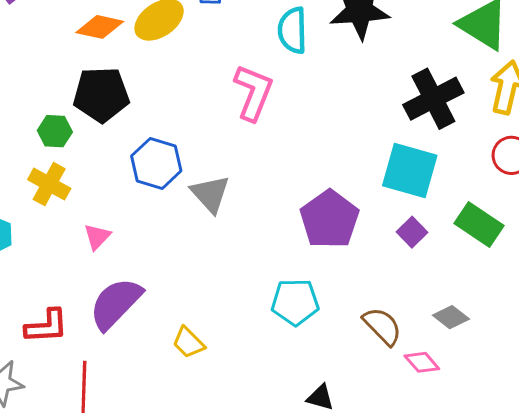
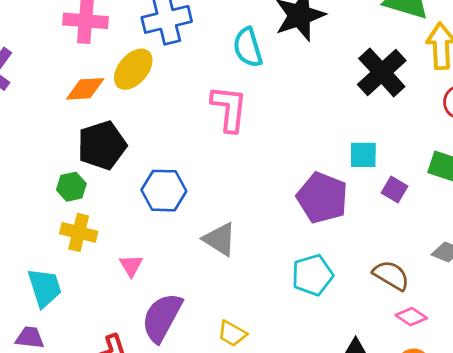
cyan square: (410, 171) -> (363, 155), moved, size x0.6
gray triangle: (210, 194) -> (220, 239), moved
pink diamond: (422, 362) -> (411, 317), moved

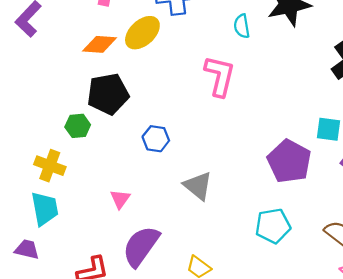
cyan semicircle: (248, 47) -> (242, 26), size x0.7
blue hexagon: (164, 191) -> (156, 139), size x0.7
yellow cross: (79, 232) -> (50, 166), moved

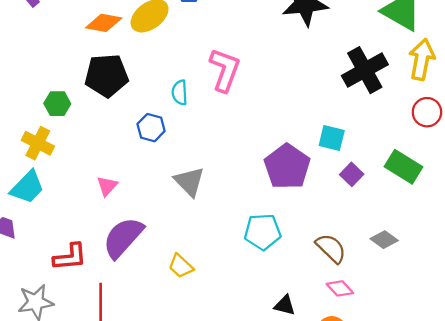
cyan semicircle: (242, 26) -> (180, 93), moved
green hexagon: (78, 126) -> (57, 104), moved
cyan trapezoid: (45, 209) -> (27, 187), turned 48

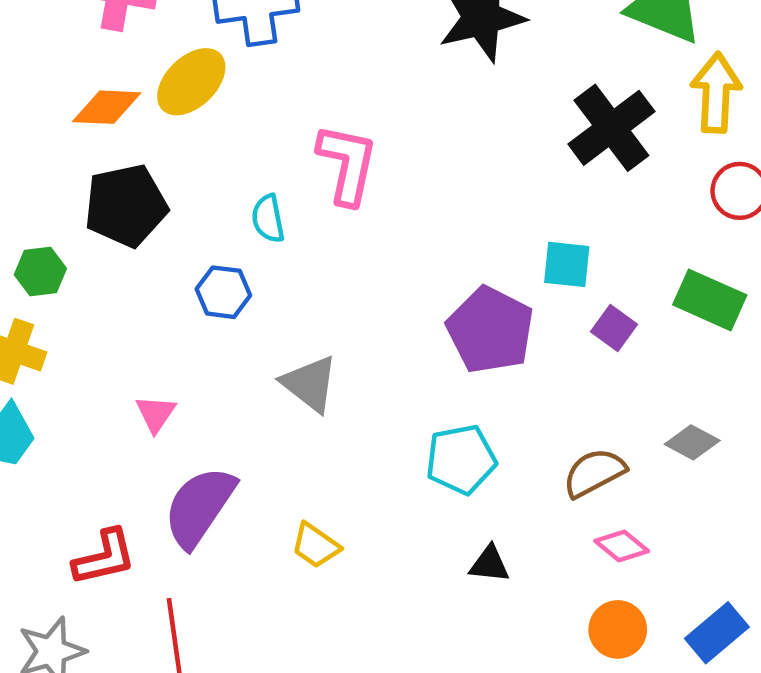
brown semicircle: (331, 248) -> (594, 473), turned -64
black triangle: (285, 305) -> (489, 564), moved

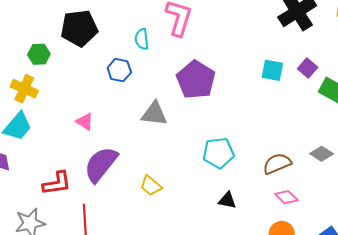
purple square: (614, 328) -> (308, 68), moved
purple pentagon: (490, 330) -> (196, 80), moved
gray triangle: (310, 384) -> (154, 114), turned -36
pink triangle: (156, 414) -> (85, 122), turned -36

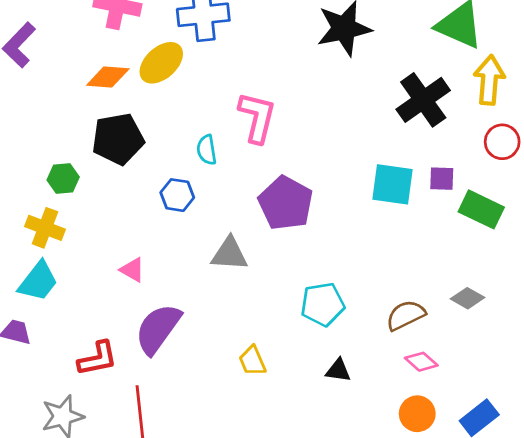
purple square: (308, 68) -> (442, 179), turned -36
cyan square: (272, 70) -> (393, 184), size x1.4
yellow trapezoid: (151, 186) -> (252, 361), moved, turned 30

